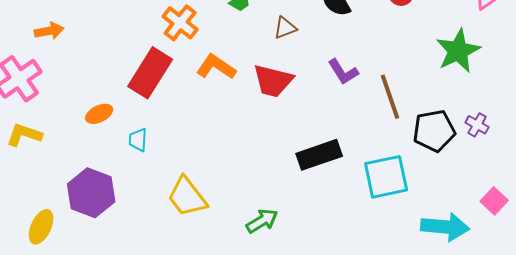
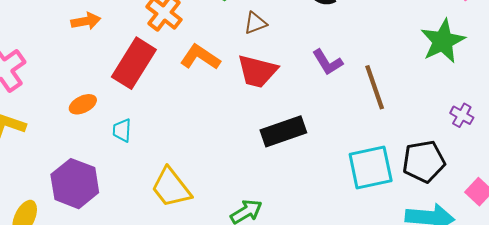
brown triangle: (285, 28) -> (255, 23), moved
orange arrow: (49, 31) -> (86, 21), moved
black pentagon: (434, 131) -> (424, 161), moved
black rectangle: (319, 155) -> (283, 131), moved

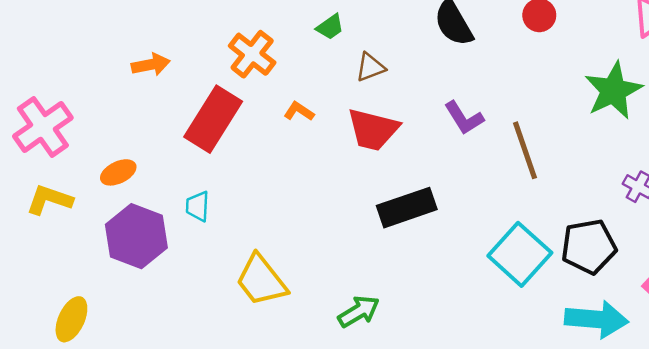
orange L-shape: (200, 57) -> (299, 111), size x0.6
orange ellipse: (83, 104) -> (118, 172), moved
cyan square: (371, 167) -> (520, 254), turned -36
purple hexagon: (75, 184) -> (136, 236), moved

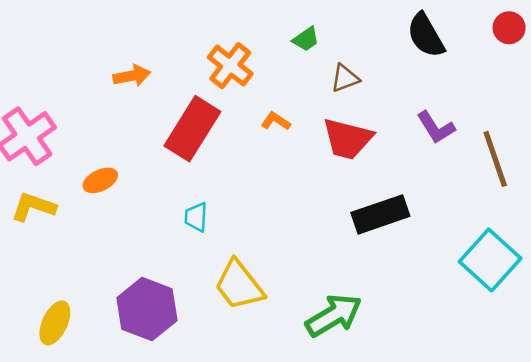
cyan trapezoid: (198, 206) -> (196, 217), moved
purple hexagon: (136, 236) -> (147, 309), moved
green arrow: (359, 311) -> (334, 315), size x1.4

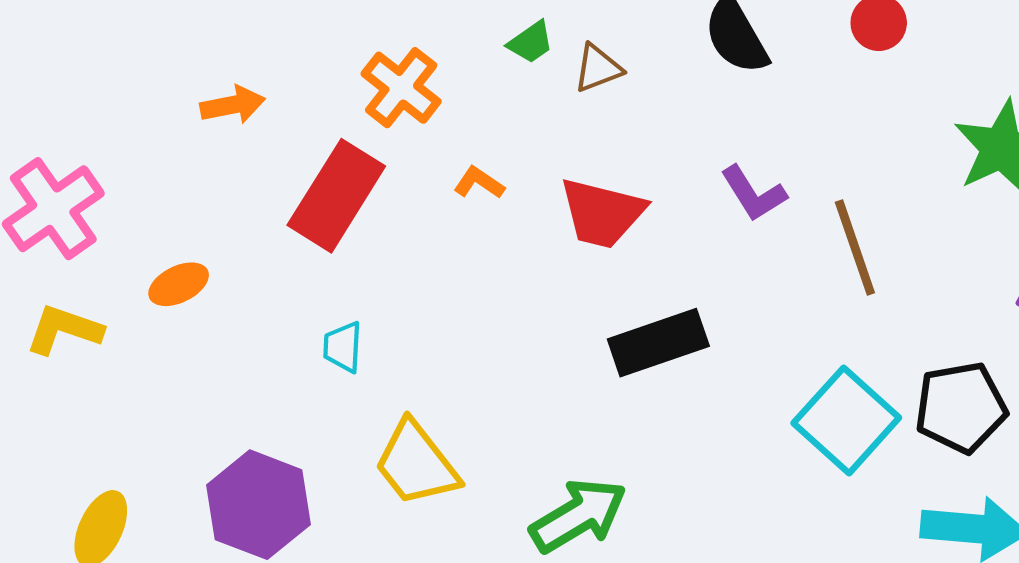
brown triangle: (345, 78) -> (598, 68), moved

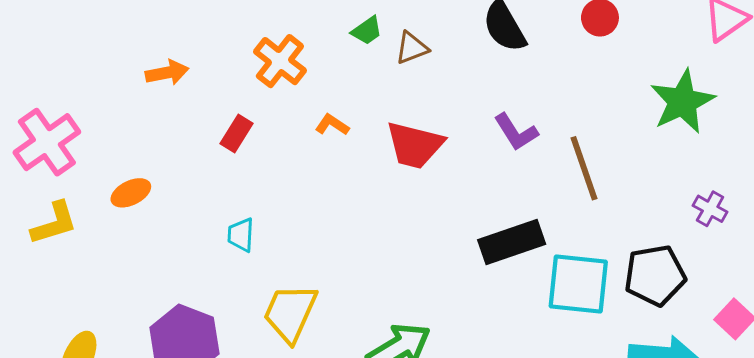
red rectangle: (336, 196) -> (237, 133), size x0.5
yellow L-shape: (64, 330) -> (54, 223), turned 144
black rectangle: (658, 343) -> (512, 242), moved
cyan square: (846, 420) -> (578, 284), turned -36
yellow trapezoid: (416, 464) -> (290, 313), turned 62

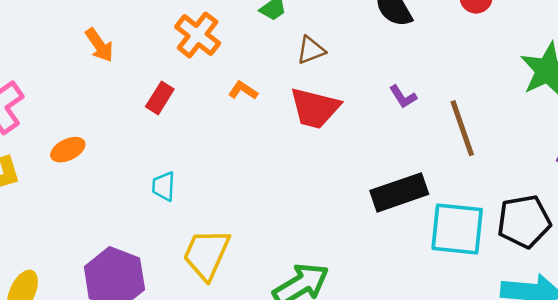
brown triangle: (412, 48) -> (311, 50), moved
orange arrow: (167, 73) -> (99, 45), turned 66
purple L-shape: (516, 132) -> (403, 97), size x0.7

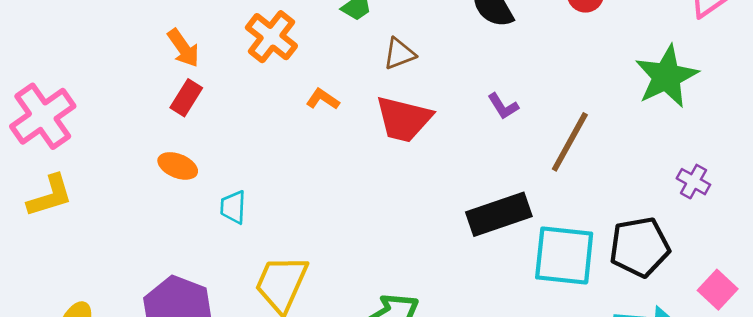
orange arrow: (99, 45) -> (183, 48), moved
red rectangle: (160, 98) -> (186, 98), moved
brown line: (462, 128) -> (570, 142), turned 48
orange ellipse: (68, 150) -> (178, 166), moved, turned 48

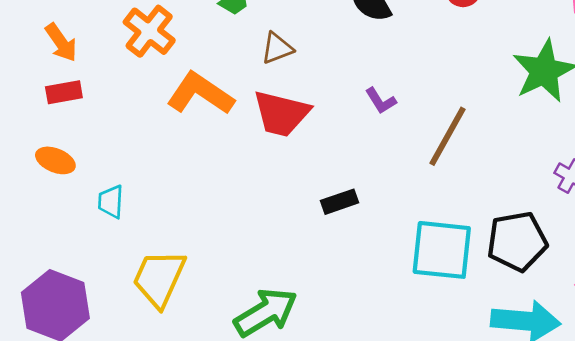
red rectangle: (186, 98) -> (64, 92), turned 48
orange L-shape: (323, 99) -> (200, 94), size x2.0
black rectangle: (499, 214) -> (340, 202), moved, size x0.6

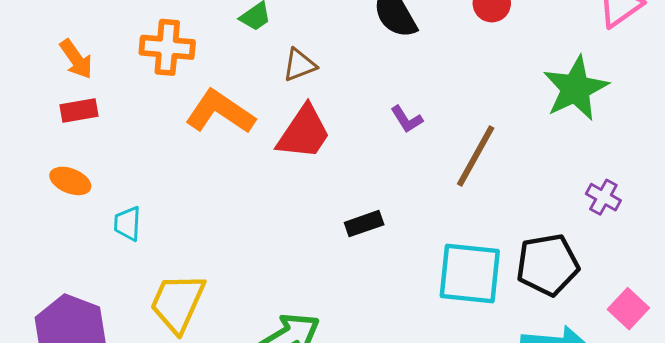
orange cross: (149, 31) -> (167, 47), turned -33
red trapezoid: (281, 114) -> (304, 132), turned -70

